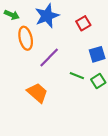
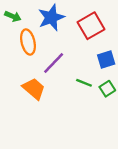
red square: (83, 23) -> (91, 26), size x1.6
orange trapezoid: (37, 93) -> (34, 89), moved

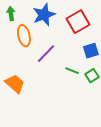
green arrow: (13, 16) -> (11, 14), turned -120
orange trapezoid: (34, 89) -> (15, 84), moved

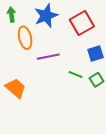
purple line: (46, 54) -> (48, 57), turned 35

